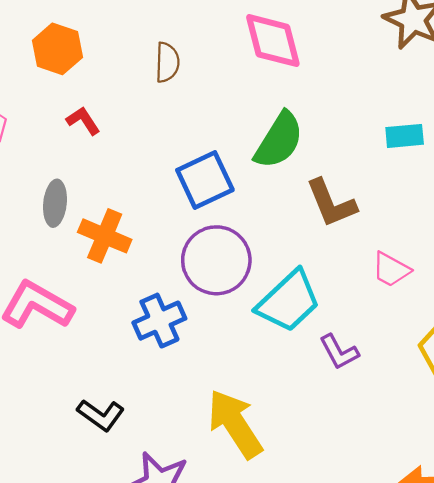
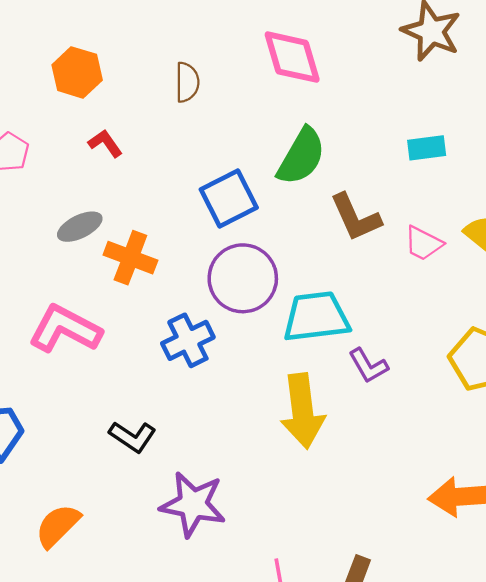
gray ellipse: (55, 203) -> (80, 227), turned 60
pink trapezoid: (391, 270) -> (423, 243), moved
cyan trapezoid: (289, 301) -> (316, 317), turned -142
yellow arrow: (235, 424) -> (302, 411), moved, turned -152

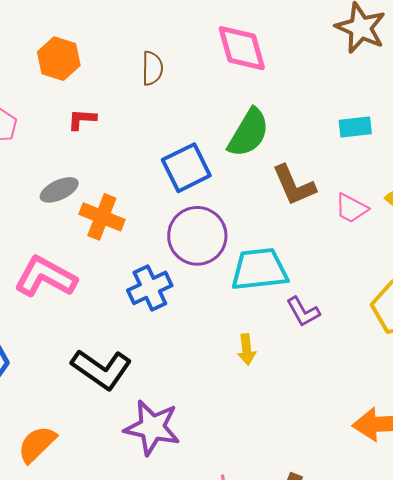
red L-shape: (105, 143) -> (82, 119), turned -52
yellow arrow: (302, 411) -> (246, 349), size x0.5
black L-shape: (132, 437) -> (102, 369), size x1.5

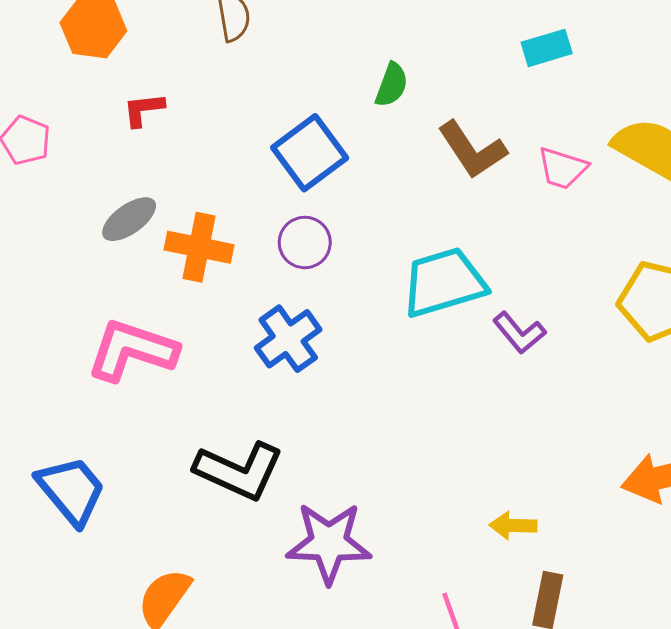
green semicircle: (249, 133) -> (392, 85), size x0.6
purple circle: (197, 236) -> (305, 242), moved, size x0.6
yellow arrow: (246, 349) -> (513, 526), moved, turned 108

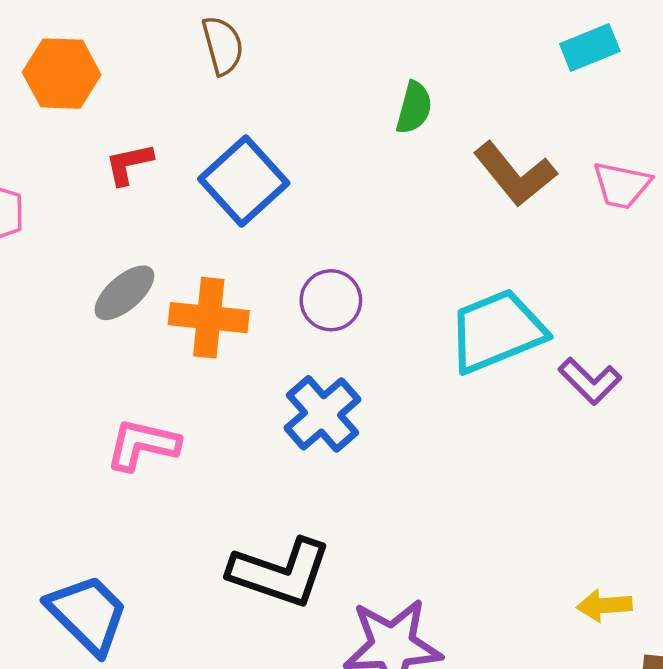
blue square: (310, 153) -> (244, 181), moved
pink L-shape: (132, 350) -> (143, 445), size x0.7

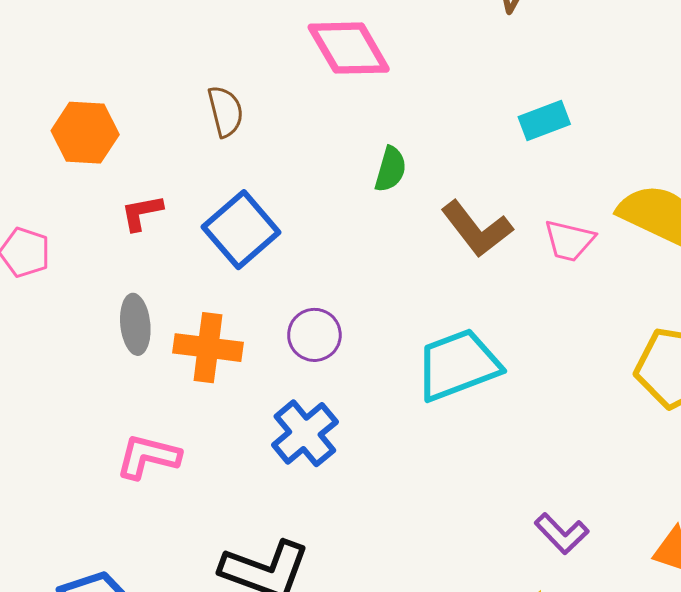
gray ellipse: (124, 293) -> (135, 324), turned -56
purple L-shape: (590, 381) -> (562, 533), moved

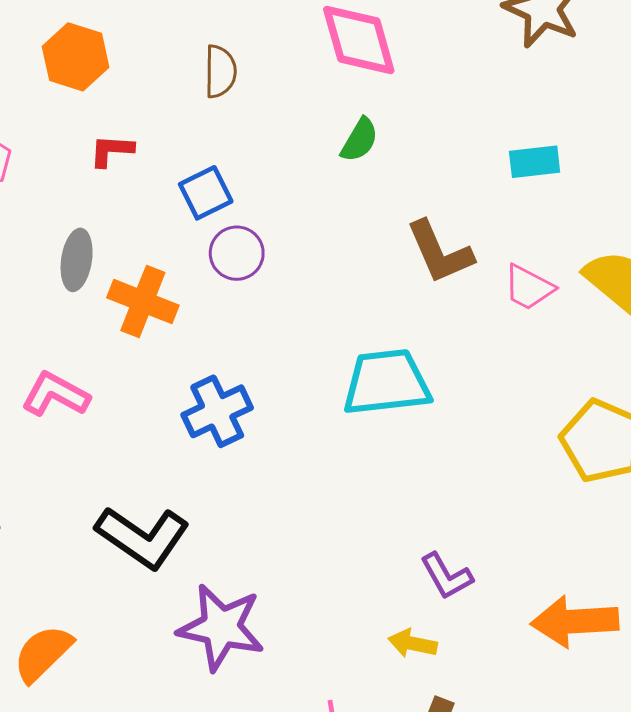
green semicircle: (390, 169) -> (359, 140), moved
blue square: (241, 230) -> (206, 193), size x0.7
purple circle: (314, 335) -> (237, 253), moved

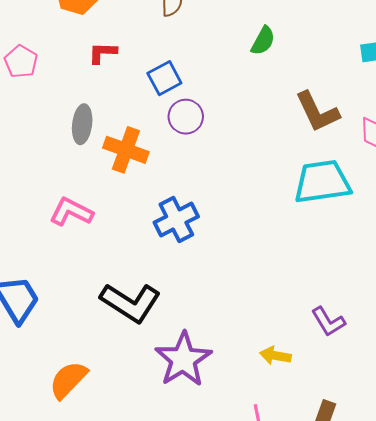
cyan trapezoid: (386, 382) -> (322, 182), moved
purple star: (221, 627) -> (183, 359), turned 30
yellow arrow: (413, 643) -> (275, 356), moved

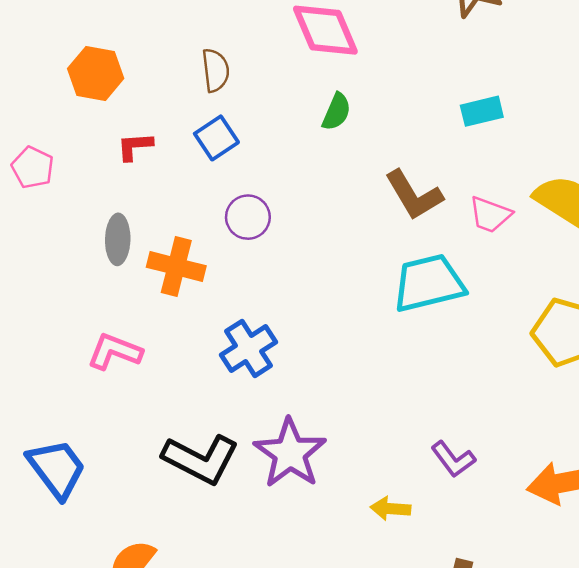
blue square: (164, 78) -> (216, 138), moved
purple star: (183, 359) -> (290, 453), moved

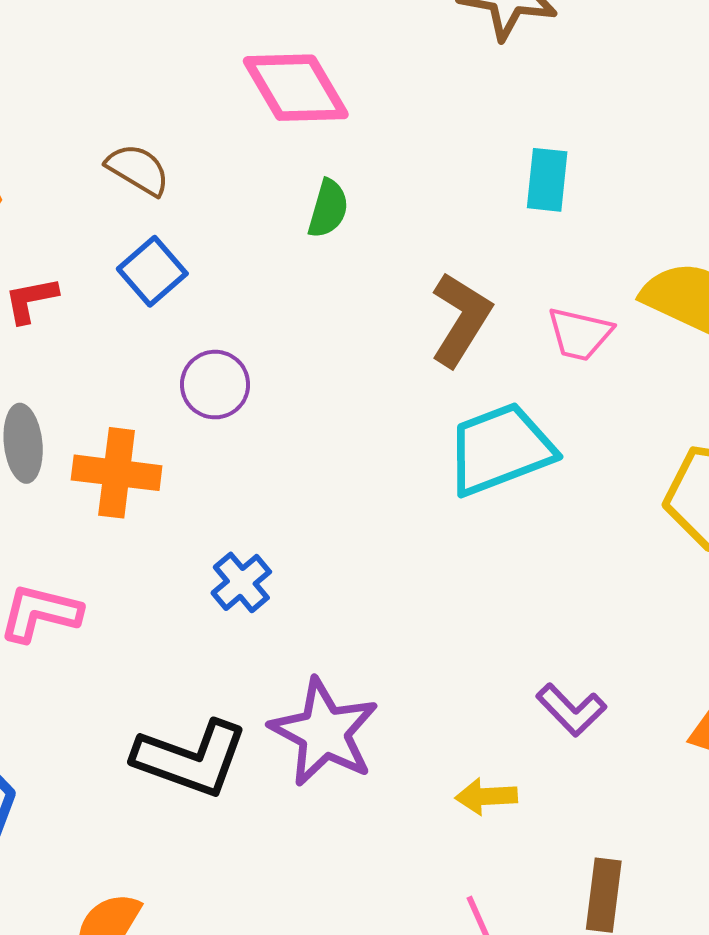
brown semicircle: (216, 70) -> (138, 170), turned -45
cyan rectangle: (482, 111) -> (547, 180), turned -63
brown L-shape: (414, 195) -> (461, 319), turned -110
blue cross: (248, 348) -> (241, 582), size x0.7

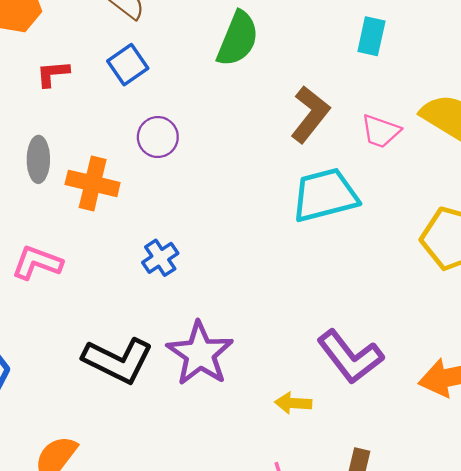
green semicircle: (328, 209) -> (238, 39), size x1.6
purple L-shape: (571, 710) -> (350, 357), size x1.6

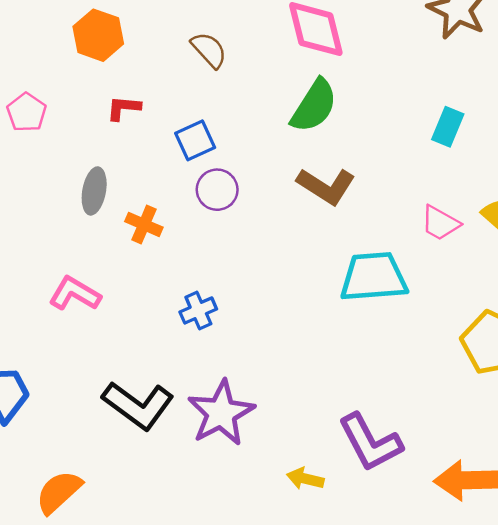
blue square: (128, 65) -> (195, 140), moved
brown L-shape: (310, 114) -> (326, 186), moved, turned 74
orange cross: (93, 183) -> (144, 224), size x0.7

